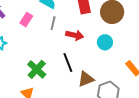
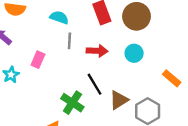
pink rectangle: (26, 20) -> (38, 60), moved
green cross: (37, 69) -> (72, 103), moved

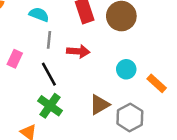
cyan circle: (134, 53) -> (126, 69), moved
black line: (95, 84) -> (49, 74), moved

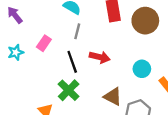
red arrow: (78, 51) -> (100, 57), moved
brown triangle: (99, 105) -> (113, 97), turned 48

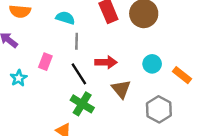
brown triangle: (113, 97) -> (121, 89), moved, turned 36

